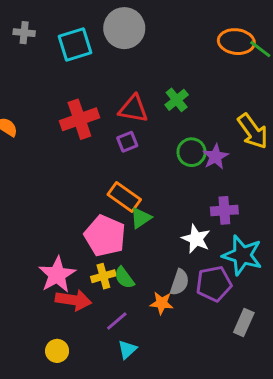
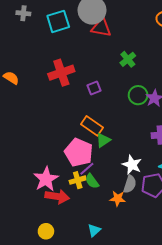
red triangle: (133, 109) -> (101, 28), moved
white star: (196, 239) -> (132, 165), moved
purple line: (117, 321) -> (87, 169), moved

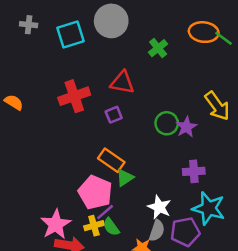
red triangle: (101, 28) -> (122, 83), moved
green cross: (128, 59) -> (158, 48), moved

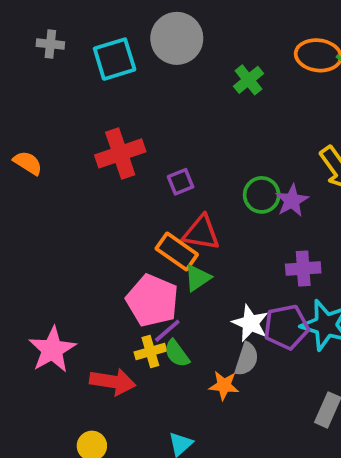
red triangle: (122, 83) -> (201, 233), moved
pink star: (56, 224) -> (52, 350), moved
purple pentagon: (185, 232) -> (286, 327), moved

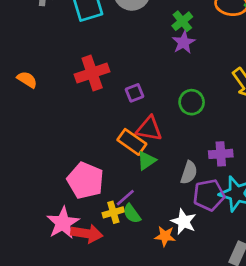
purple star: (292, 201) -> (184, 42), moved
pink pentagon: (152, 301) -> (85, 180), moved
white star: (250, 323) -> (184, 222), moved
pink star: (52, 350) -> (63, 223), moved
gray semicircle: (247, 359) -> (189, 172), moved

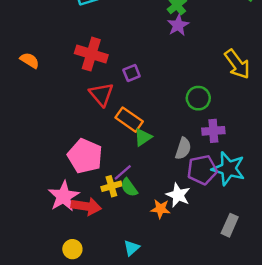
red cross: (92, 73) -> (91, 54), turned 36
green circle: (192, 102) -> (198, 98), moved
red triangle: (149, 129) -> (101, 94), moved, turned 40

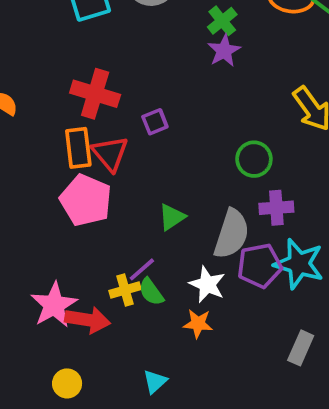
orange rectangle: (129, 120) -> (78, 148), moved, turned 48
gray semicircle: (183, 148) -> (232, 234), size x1.5
pink pentagon: (85, 156) -> (86, 200), moved
white star: (178, 195) -> (207, 284), moved

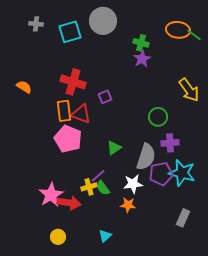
green cross: (222, 21) -> (141, 43), turned -35
red triangle: (110, 154) -> (81, 114), turned -30
white star: (207, 284) -> (133, 184), turned -30

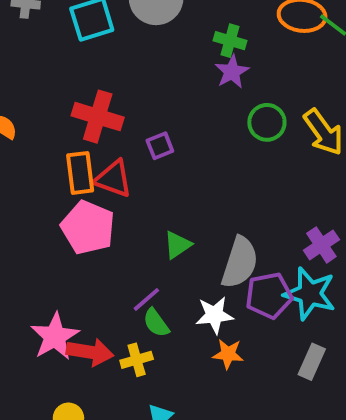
green circle: (158, 117) -> (267, 122), moved
purple cross: (170, 143) -> (321, 245), moved, turned -30
yellow cross: (89, 187) -> (137, 360), moved
orange star: (128, 205) -> (228, 354), moved
gray rectangle: (183, 218) -> (312, 362), moved

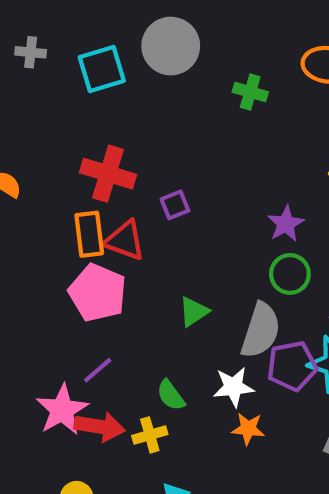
purple star: (232, 72) -> (286, 224), moved
green circle: (267, 122) -> (290, 274), moved
purple line: (146, 299) -> (98, 370), moved

